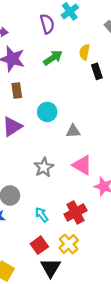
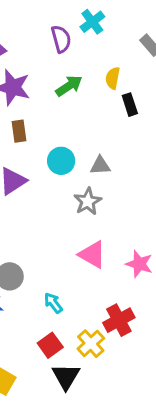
gray triangle: (73, 131) -> (100, 166), moved
pink triangle: (82, 165) -> (92, 255), moved
gray star: (44, 167) -> (88, 201), moved
red cross: (75, 212) -> (119, 320), moved

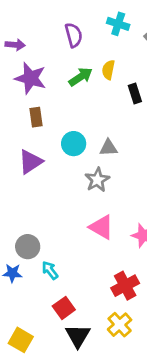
cyan cross: (92, 22) -> (118, 24), moved, turned -35
yellow semicircle: (113, 78) -> (108, 70), moved
cyan arrow: (53, 303) -> (50, 270), moved
yellow cross: (91, 344) -> (120, 325), moved

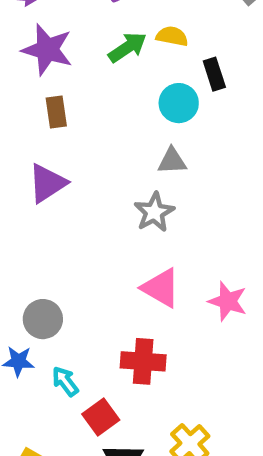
yellow semicircle: (108, 70) -> (172, 36), turned 90
cyan circle: (74, 144) -> (179, 103), moved
cyan arrow: (50, 270) -> (65, 381), moved
red cross: (125, 286) -> (143, 361), moved, turned 32

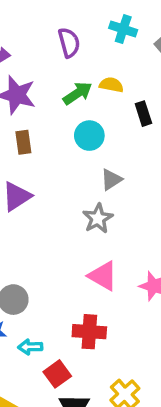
cyan circle: (179, 103) -> (89, 136), moved
gray triangle: (172, 161) -> (111, 180), turned -30
cyan arrow: (65, 381) -> (30, 347), turned -55

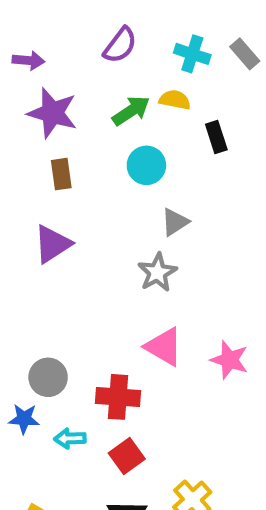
cyan cross: (123, 29) -> (192, 54), moved
purple semicircle: (69, 43) -> (120, 45), turned 52
red cross: (89, 332) -> (118, 397), moved
red square: (57, 374) -> (127, 456), moved

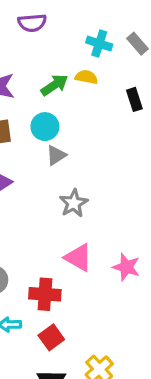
purple semicircle: (120, 45) -> (32, 23), moved, turned 48
black rectangle: (216, 137) -> (134, 99), moved
cyan circle: (146, 165) -> (45, 127), moved
gray triangle: (175, 222) -> (56, 155), moved

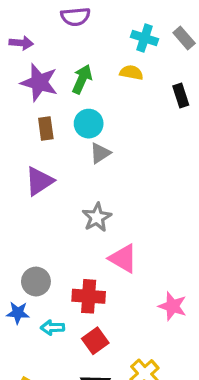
green arrow: (54, 85) -> (82, 79), moved, turned -32
gray star: (74, 203) -> (97, 217), moved
pink star: (126, 267) -> (173, 306), moved

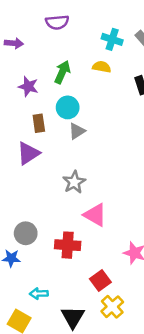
purple star: (39, 82) -> (28, 86), moved, size x0.7
brown rectangle: (46, 128) -> (39, 123), moved
cyan arrow: (52, 328) -> (39, 294), moved
red square: (95, 341) -> (100, 280), moved

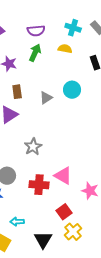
purple semicircle: (57, 22) -> (36, 31), moved
cyan circle: (68, 107) -> (72, 90), moved
gray star: (74, 182) -> (33, 147), moved
pink triangle: (95, 215) -> (63, 176), moved

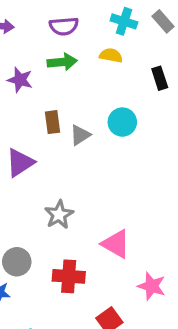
green arrow: (35, 53) -> (62, 62), turned 60
brown rectangle: (17, 92) -> (52, 122), moved
pink triangle: (63, 176) -> (116, 244), moved

